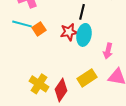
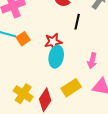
black line: (82, 12) -> (77, 22), moved
cyan ellipse: (84, 35) -> (56, 57), moved

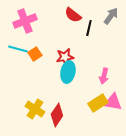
black line: (77, 22) -> (89, 28), moved
yellow rectangle: (71, 88) -> (98, 103), moved

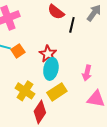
red star: (65, 57) -> (48, 54), turned -30
yellow rectangle: (98, 103) -> (57, 92), moved
yellow cross: (35, 109) -> (25, 91), moved

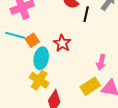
cyan ellipse: (51, 69) -> (41, 58), moved
yellow rectangle: (57, 92) -> (90, 86), moved

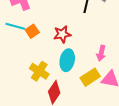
red star: (62, 43) -> (62, 34), turned 30
cyan ellipse: (41, 58) -> (67, 60), moved

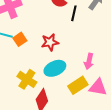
cyan ellipse: (67, 60) -> (55, 68), turned 55

